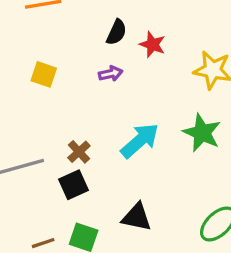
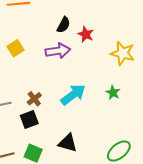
yellow square: (44, 74) -> (16, 48), turned 35
purple arrow: (111, 74) -> (58, 51), size x1.6
green star: (202, 133) -> (113, 93), size x0.6

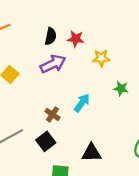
yellow star: (123, 53) -> (101, 58), moved, size x0.7
cyan arrow: (73, 95) -> (82, 103), size x0.7
brown cross: (34, 99) -> (52, 114), moved

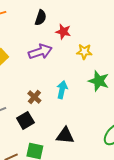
black semicircle: (51, 36) -> (41, 18), moved
green star: (121, 88) -> (99, 81), size x1.5
cyan arrow: (82, 103) -> (62, 90), turned -30

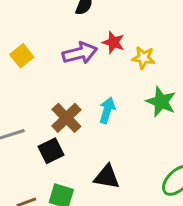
red star: (63, 32) -> (113, 42), moved
brown cross: (34, 97) -> (66, 118), size x1.5

